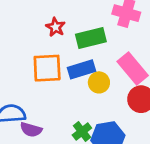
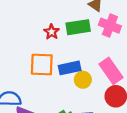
green rectangle: (91, 38) -> (78, 27), moved

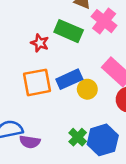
pink cross: (110, 26) -> (104, 21), turned 30
green rectangle: (78, 27) -> (69, 31), turned 45

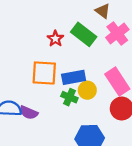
green cross: (78, 137) -> (69, 97), moved, turned -35
purple semicircle: (30, 142) -> (29, 113), moved

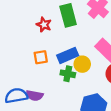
green rectangle: (84, 34) -> (68, 15), turned 50
orange square: (44, 73) -> (41, 57), size x0.6

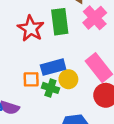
red star: (44, 25) -> (31, 28), size x1.5
orange square: (41, 57) -> (31, 79), moved

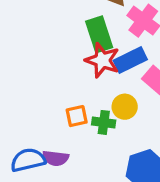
red star: (31, 28) -> (102, 60), moved
blue rectangle: (53, 67) -> (130, 60), moved

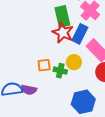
blue rectangle: (130, 60) -> (80, 34), turned -42

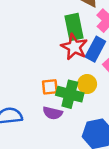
green cross: (60, 71) -> (70, 94), size x1.5
purple semicircle: (29, 90) -> (53, 113), moved

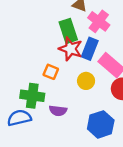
orange square: (50, 87) -> (51, 72), moved, turned 35
green cross: (70, 94) -> (32, 96), moved

